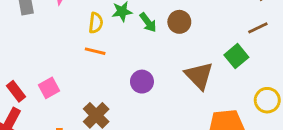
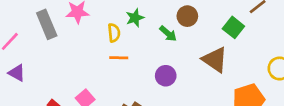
green arrow: (148, 22) -> (168, 34), moved
green square: (236, 56) -> (233, 27), moved

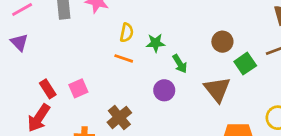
brown circle: (187, 16) -> (222, 42), moved
green star: (135, 18) -> (155, 43), moved
green arrow: (168, 34) -> (180, 64), moved

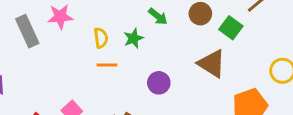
green arrow: (180, 64) -> (158, 16), moved

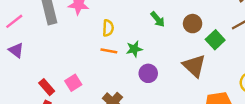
green star: (134, 38) -> (134, 49), moved

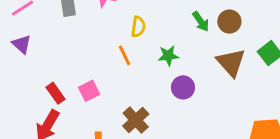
brown circle: (193, 24) -> (229, 22), moved
orange line: (109, 51) -> (125, 55), moved, turned 49
brown triangle: (194, 66) -> (231, 62), moved

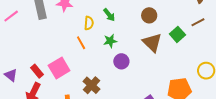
green arrow: (201, 21) -> (109, 15), moved
purple triangle: (22, 44) -> (11, 75), moved
pink square: (89, 91) -> (59, 68), size x1.5

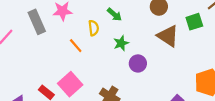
green square: (177, 34) -> (194, 22), turned 35
orange line: (81, 43) -> (76, 46), moved

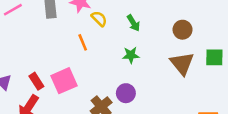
yellow semicircle: (94, 28) -> (99, 19), moved, turned -56
purple circle: (138, 63) -> (126, 93), moved

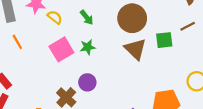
brown circle: (183, 30) -> (132, 18), size x1.6
orange line: (83, 42) -> (17, 42), moved
pink square: (64, 81) -> (61, 49), moved

